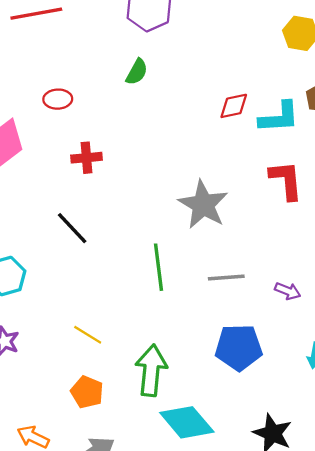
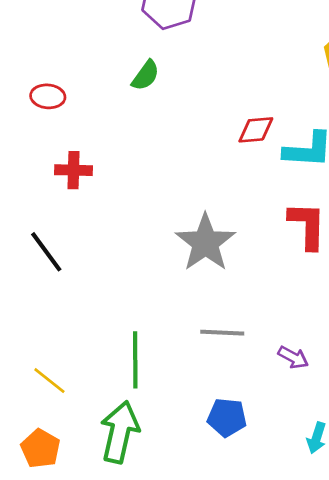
green line: (159, 267) -> (135, 360), moved
blue pentagon: (239, 347) -> (227, 417), size x0.7

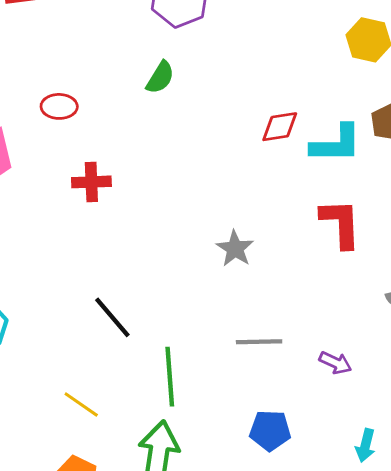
gray star: (205, 243) -> (235, 249), size x0.6
black line: (46, 252) -> (112, 317), moved

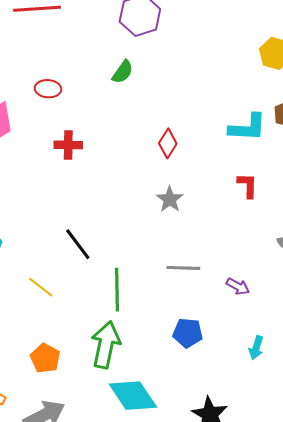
red diamond: (280, 127) -> (168, 143), moved, turned -52
red L-shape: (341, 223) -> (248, 185), size x0.7
yellow line: (81, 404) -> (41, 287), moved

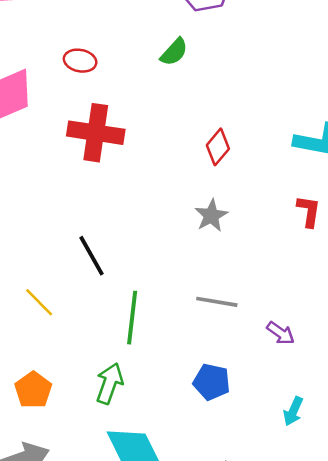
red cross: (68, 145) -> (96, 133), size x1.6
green arrow: (106, 345) -> (109, 383), size x0.7

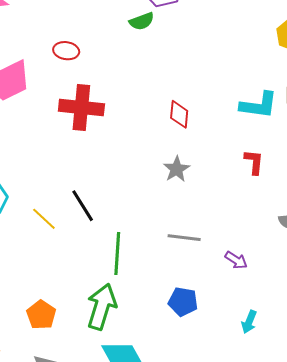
green semicircle: (174, 52) -> (142, 21), moved, turned 30
red diamond: (218, 147) -> (179, 114), turned -32
yellow line: (39, 302) -> (44, 219), moved
green arrow: (109, 383) -> (102, 307), size x1.4

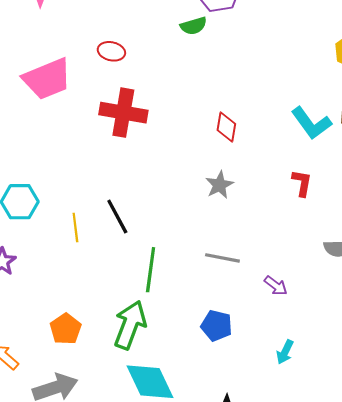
cyan L-shape: (259, 105) -> (311, 123), turned 42
yellow line: (44, 219) -> (75, 228), turned 36

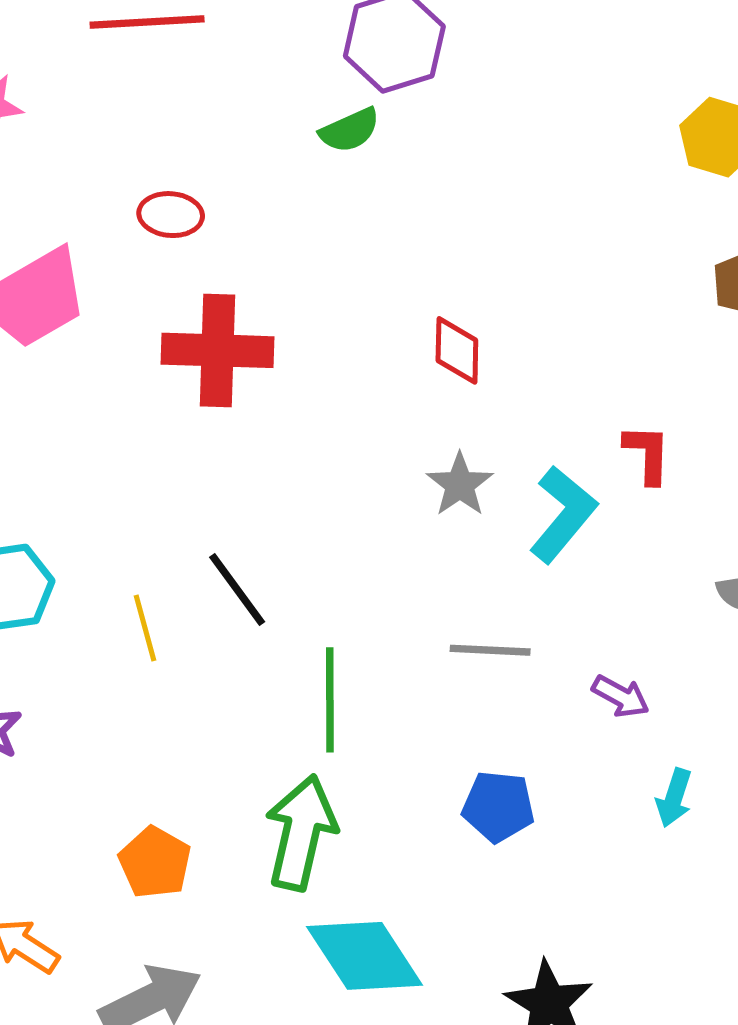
cyan L-shape: (311, 123) -> (563, 514), moved, turned -96
cyan arrow: (285, 352) -> (674, 798), moved

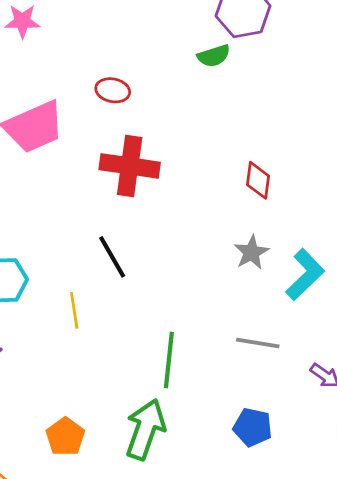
black line: (237, 590) -> (112, 257), moved

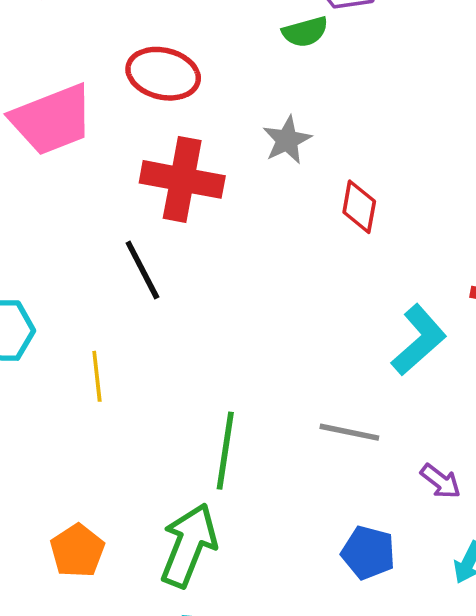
red ellipse: (113, 90) -> (163, 74), size x1.5
gray star: (251, 252) -> (287, 140), moved
black line: (112, 257) -> (142, 270), moved
blue pentagon: (253, 427) -> (368, 553), moved

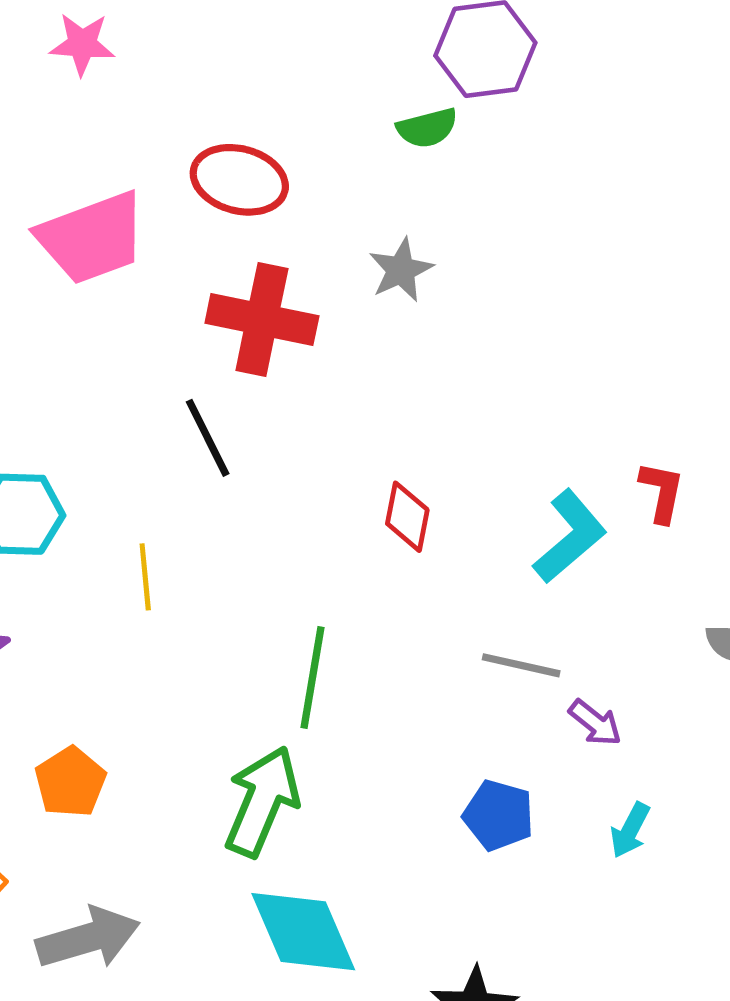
red diamond: (359, 207) -> (407, 517), moved
gray line: (349, 432) -> (521, 665), moved
orange pentagon: (77, 551) -> (70, 782), moved

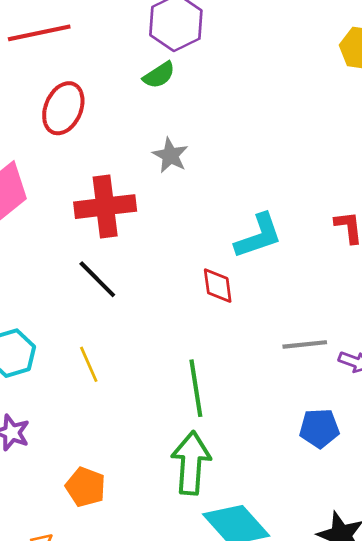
red ellipse: (239, 180) -> (63, 108), moved, turned -63
cyan L-shape: (570, 536) -> (258, 236), moved, turned 40

